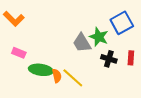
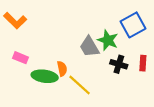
orange semicircle: (57, 76) -> (62, 69), moved

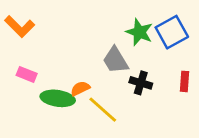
green star: (108, 40) -> (139, 32), moved
black cross: (119, 64) -> (141, 83), moved
orange semicircle: (62, 69) -> (80, 88), turned -104

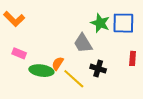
blue square: (172, 32) -> (123, 23), turned 30
black cross: (141, 83) -> (98, 69), moved
orange semicircle: (80, 88) -> (58, 63), turned -32

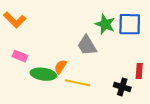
red rectangle: (133, 58) -> (139, 71), moved
black cross: (98, 69) -> (122, 87), moved
yellow line: (74, 79) -> (77, 83), turned -30

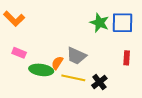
gray trapezoid: (87, 45) -> (76, 56), moved, turned -35
red rectangle: (139, 71) -> (127, 58), moved
black cross: (122, 87) -> (99, 82), moved, turned 35

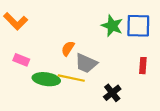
orange semicircle: (57, 63) -> (68, 48), moved
yellow line: (73, 78) -> (71, 78), moved

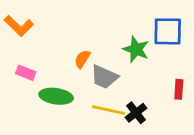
green star: (112, 26) -> (136, 49), moved
red rectangle: (143, 66) -> (179, 89), moved
yellow line: (71, 78) -> (108, 110), moved

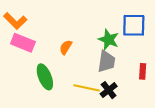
pink rectangle: (26, 73) -> (23, 43), moved, size x1.5
gray trapezoid: (104, 77) -> (106, 62), moved, turned -105
green ellipse: (56, 96) -> (45, 77), turned 60

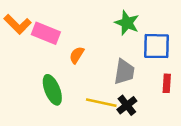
blue square: (134, 25) -> (156, 46), moved
green star: (109, 40) -> (127, 23), moved
pink rectangle: (23, 43) -> (46, 33), moved

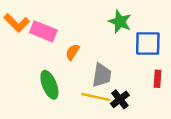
gray trapezoid: (124, 72) -> (102, 75), moved

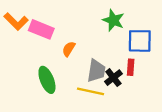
red rectangle: (158, 79) -> (131, 67), moved
black cross: (120, 99) -> (113, 78), moved

